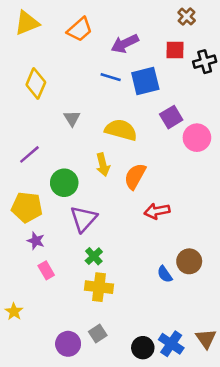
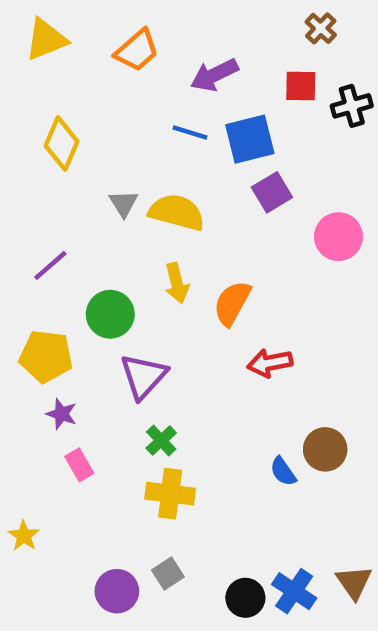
purple square: (171, 117) -> (272, 192), moved
yellow semicircle: (121, 130) -> (177, 212), moved

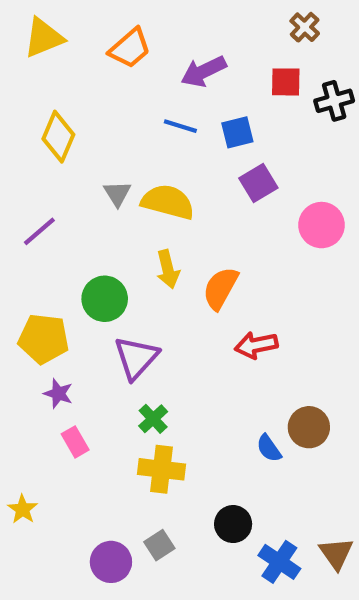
blue square: (250, 139) -> (237, 132), size x0.7
purple line: (50, 265) -> (39, 231), moved
black circle: (245, 598) -> (233, 524), moved

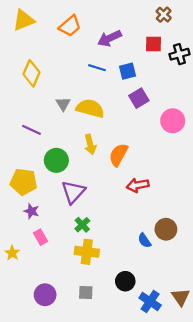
purple line: (39, 231) -> (31, 130), moved, turned 66
yellow star: (23, 509) -> (12, 253), moved
gray square: (159, 545) -> (86, 292), turned 35
purple circle: (111, 562) -> (45, 295), moved

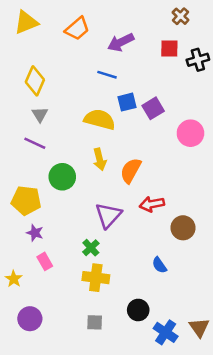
blue square: (128, 71) -> (127, 102), moved
gray triangle: (63, 104) -> (40, 115), moved
purple triangle: (73, 192) -> (108, 215), moved
brown circle: (166, 229) -> (183, 228), moved
purple circle: (45, 295) -> (30, 319), moved

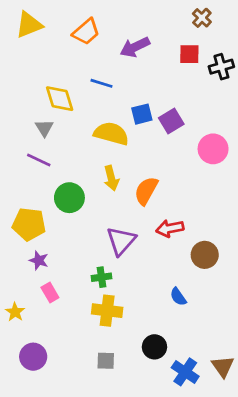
blue line: (107, 75) -> (102, 83), moved
yellow diamond: (35, 81) -> (60, 99), moved, turned -40
green cross: (91, 248) -> (102, 277), turned 35

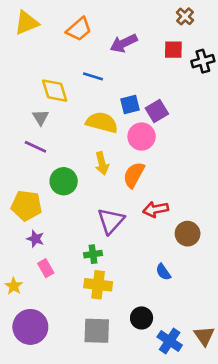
pink circle: (213, 149) -> (142, 137), moved
purple circle: (33, 357) -> (30, 327), size x1.4
gray square: (106, 361) -> (97, 331), size x1.6

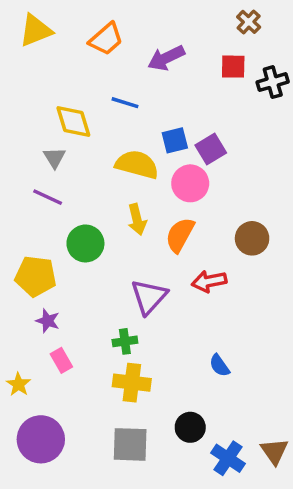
brown circle: (188, 234) -> (252, 238), moved

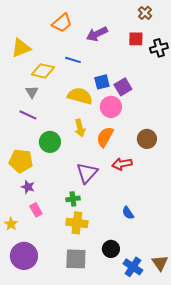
yellow triangle: (36, 30) -> (21, 48), moved
yellow diamond: (73, 122) -> (43, 71), turned -60

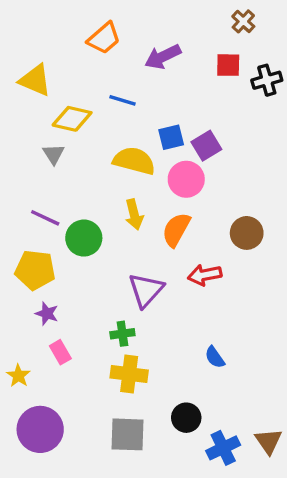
yellow triangle: (21, 48) -> (35, 80), turned 45
purple line: (28, 115) -> (45, 218), moved
blue cross: (133, 267) -> (223, 448), turned 30

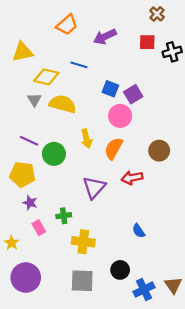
yellow triangle: (35, 80) -> (22, 52), turned -35
blue square: (171, 137) -> (110, 89), turned 35
yellow semicircle: (134, 161) -> (63, 104), moved
green cross: (122, 334) -> (64, 216), moved

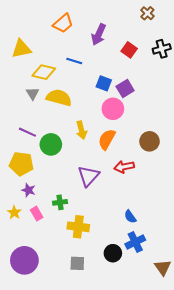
purple arrow: (105, 37) -> (99, 35), turned -40
red square: (147, 42) -> (129, 50), moved, turned 35
yellow star: (12, 243) -> (14, 213), moved
gray square: (82, 281) -> (77, 263), size x0.7
blue cross: (144, 289) -> (135, 242), moved

